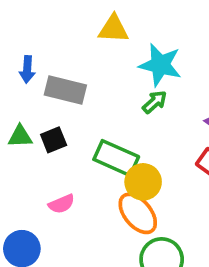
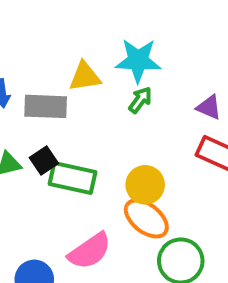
yellow triangle: (113, 29) -> (85, 77), moved
green rectangle: (116, 158) -> (72, 178), moved
pink semicircle: (62, 204) -> (90, 251), moved, size x1.6

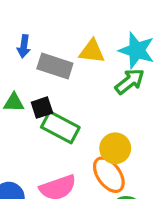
green arrow: (140, 100) -> (130, 81), size x1.4

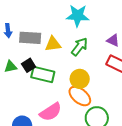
yellow triangle: (92, 51) -> (53, 44), moved
green arrow: (130, 81) -> (80, 47), moved

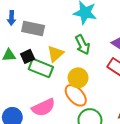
yellow triangle: (53, 44) -> (56, 54), moved, turned -42
green arrow: (80, 47) -> (83, 45), turned 108

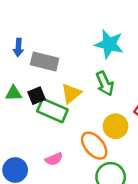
yellow circle: (78, 78) -> (116, 126), moved
pink semicircle: (44, 107) -> (54, 159), size x0.6

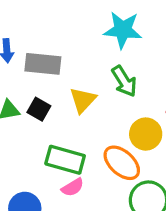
black square: (37, 96) -> (39, 109), turned -30
green rectangle: (52, 110) -> (65, 160), moved

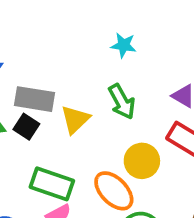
cyan star: (123, 30) -> (124, 45), size x0.6
gray rectangle: (43, 64) -> (35, 99), moved

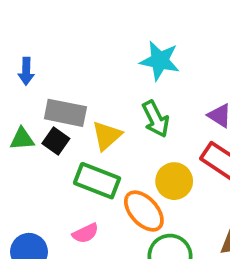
cyan star: (124, 45) -> (160, 61), size x1.5
green rectangle: (52, 184) -> (97, 181), moved

